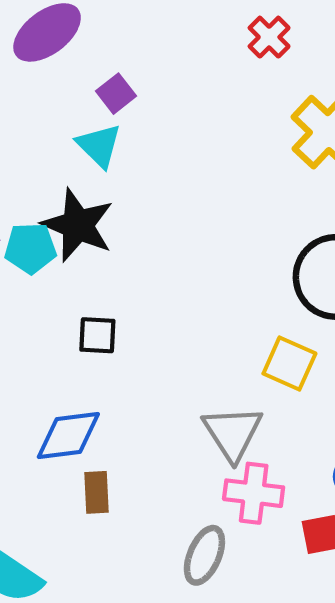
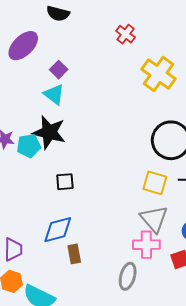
gray triangle: (233, 433) -> (154, 219), moved

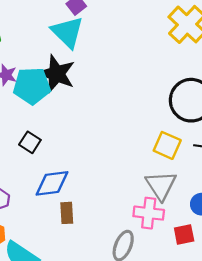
cyan triangle: (54, 94) -> (67, 32), size x1.4
cyan pentagon: (29, 146) -> (32, 86), size x1.4
black square: (65, 182) -> (30, 142), moved, turned 30

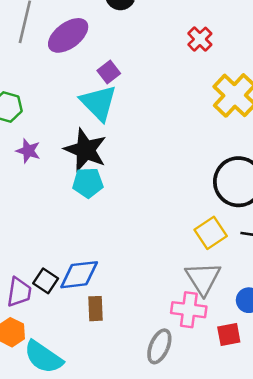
cyan pentagon: (32, 86) -> (88, 183), moved, size x0.7
black square: (30, 142) -> (46, 281), moved
yellow square: (167, 145) -> (211, 233), turned 32

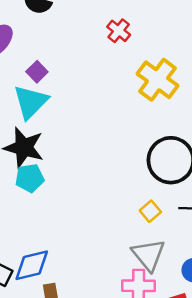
cyan triangle: (98, 103) -> (31, 102), turned 36
yellow square: (211, 233) -> (150, 211), size x0.7

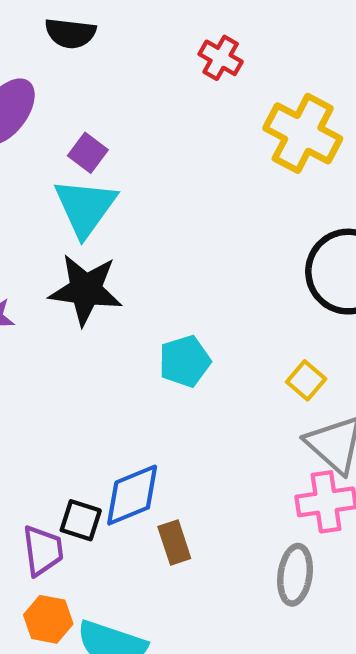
cyan pentagon: (30, 178) -> (185, 361), moved
yellow square: (150, 211) -> (306, 380), moved

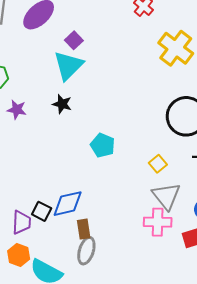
black star: (86, 290) -> (62, 104), size x0.6
cyan pentagon: (185, 361) -> (103, 145), turned 30
gray ellipse: (295, 575) -> (86, 251), moved

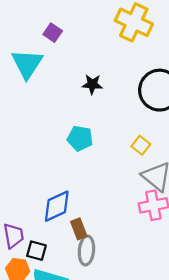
purple square: (74, 40) -> (53, 33), moved
black star: (62, 104) -> (92, 84), moved
black square: (42, 211) -> (36, 251), moved

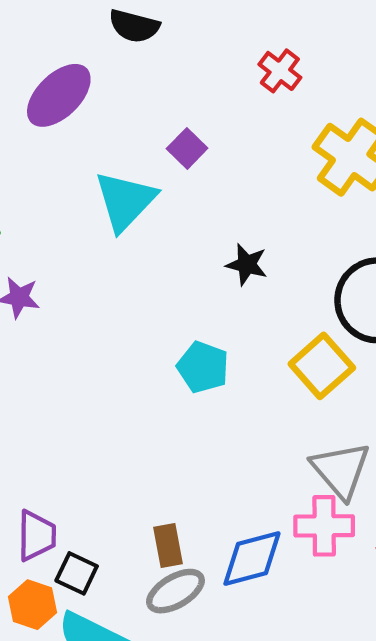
yellow square: (141, 145) -> (322, 366), moved, size x1.6
blue diamond: (57, 206) -> (252, 559), moved
gray ellipse: (86, 250) -> (175, 591), turned 44

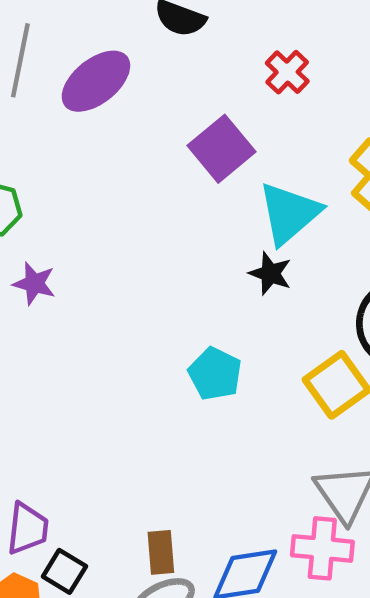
red cross: (280, 71) -> (287, 72), moved
purple square: (187, 148) -> (221, 149), size x1.6
cyan triangle: (125, 201) -> (289, 213), moved

